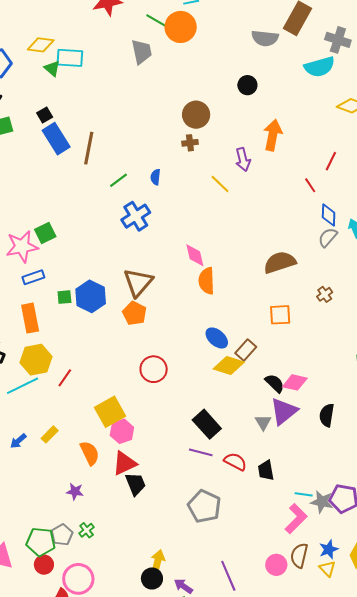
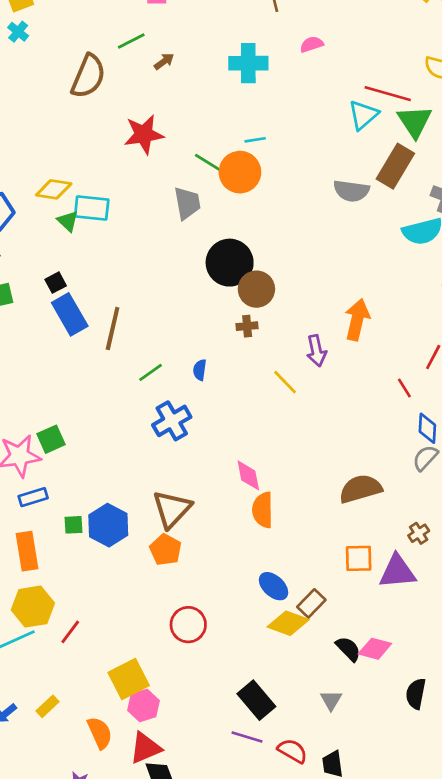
black circle: (247, 85) -> (230, 263), moved, size x1.8
purple triangle: (284, 411) -> (397, 572), moved, turned 32

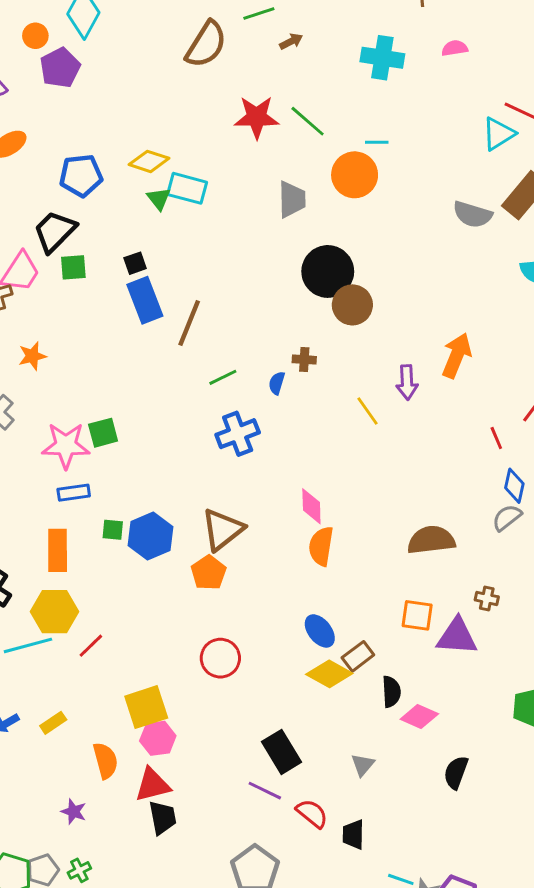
green line: (211, 165) -> (308, 121), moved
brown cross: (247, 326) -> (304, 360), moved
brown cross: (419, 533) -> (487, 598), turned 36
black semicircle: (348, 649) -> (391, 692), moved, turned 32

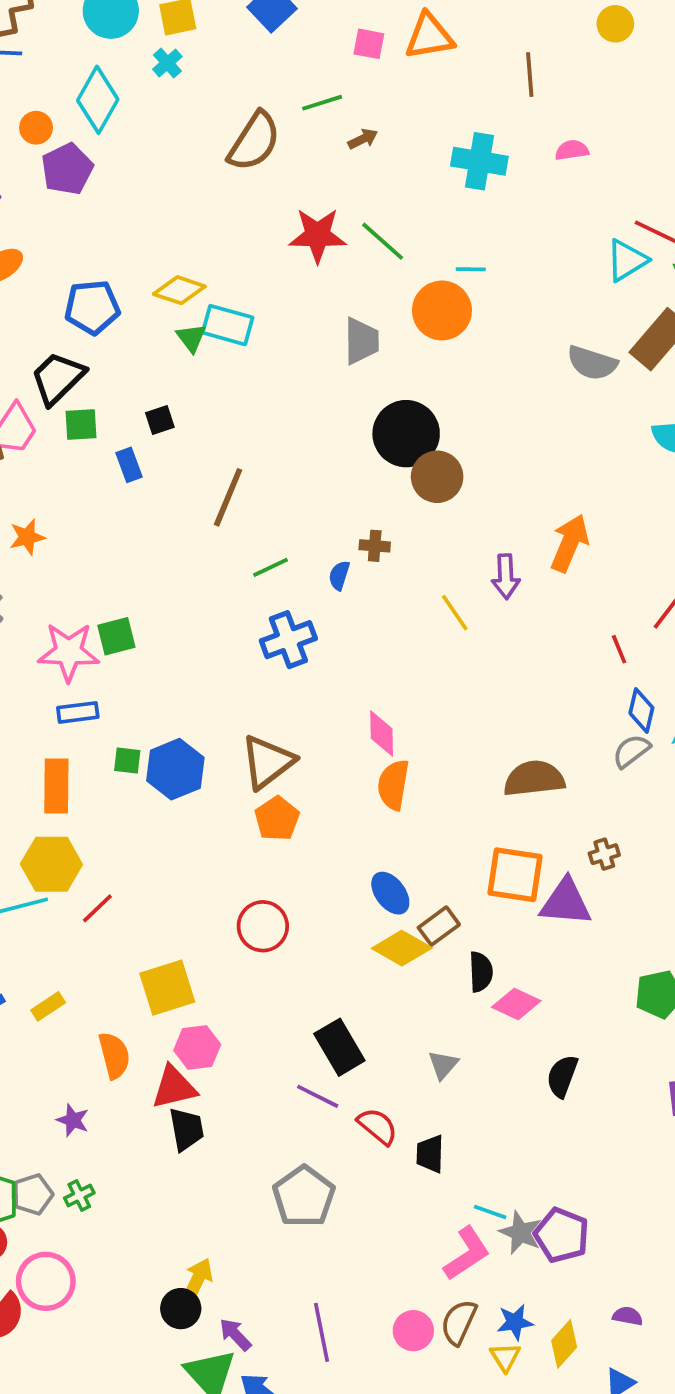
blue rectangle: (145, 300) -> (129, 465), moved, size x0.6
orange pentagon: (209, 573) -> (277, 819), moved
brown cross: (487, 598) -> (604, 854), turned -30
orange square: (417, 615) -> (515, 875), size x1.4
pink hexagon: (158, 738) -> (197, 1048), moved

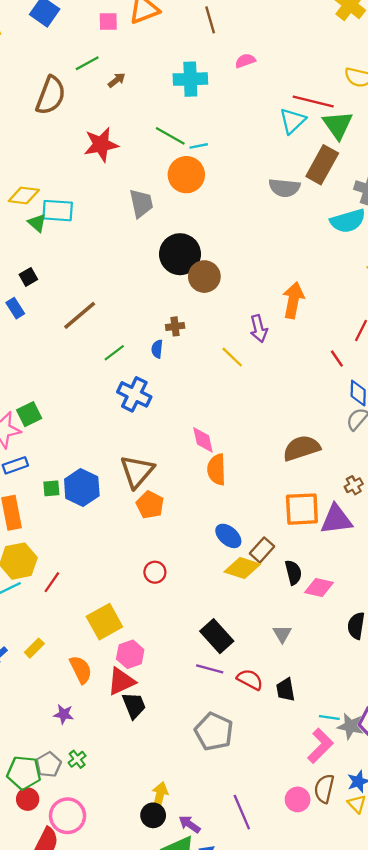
green line: (383, 241) -> (170, 136), moved
brown line: (228, 497) -> (80, 315), turned 39
blue cross: (288, 640) -> (134, 394), turned -32
red circle: (263, 926) -> (155, 572), size x0.7

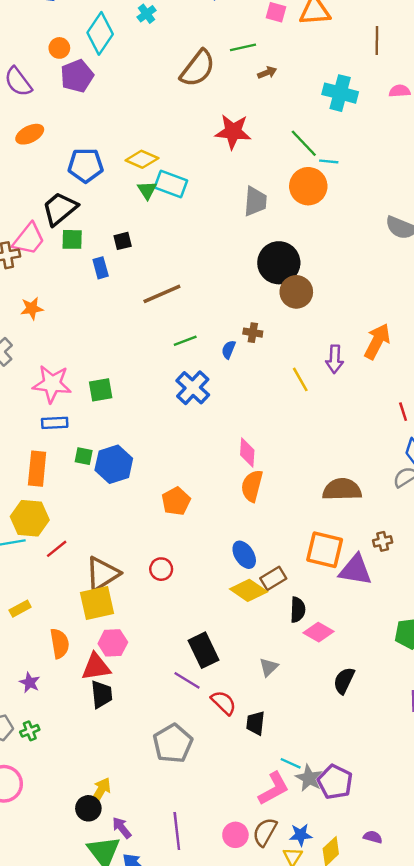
green square: (29, 414) -> (101, 390), moved
brown triangle: (137, 471) -> (102, 574), moved

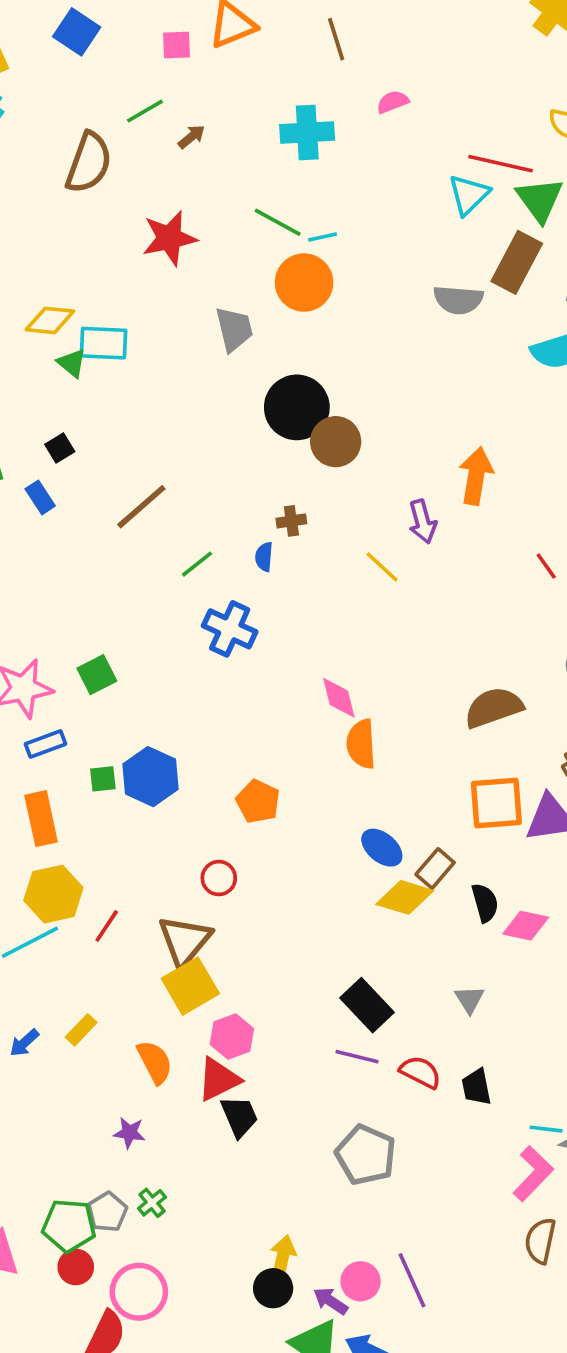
red circle: (161, 569) -> (219, 878), moved
pink circle: (235, 835) -> (361, 1281), moved

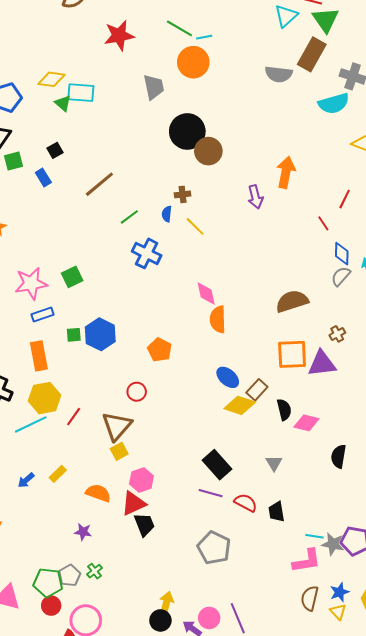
yellow line: (382, 567) -> (195, 226), moved
yellow square: (190, 986) -> (119, 451), size x0.6
orange semicircle: (155, 1062) -> (98, 493), turned -45
pink L-shape: (533, 1174) -> (307, 561), turned 36

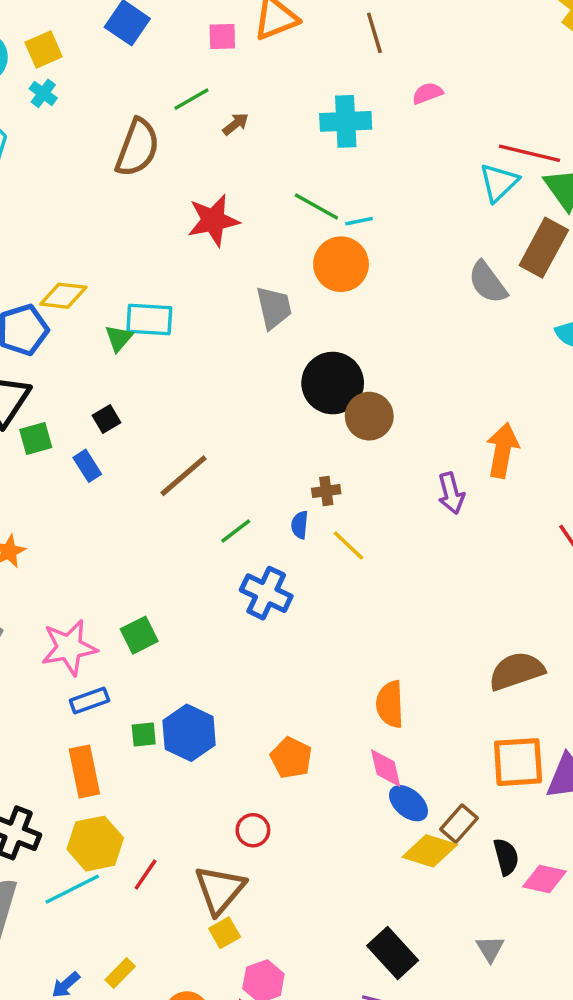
gray semicircle: (279, 74) -> (488, 282), turned 48
yellow diamond: (52, 79) -> (63, 296), moved
green triangle: (63, 103) -> (119, 338), turned 30
pink diamond: (206, 293) -> (386, 768), moved

